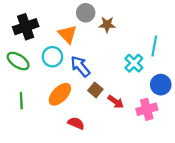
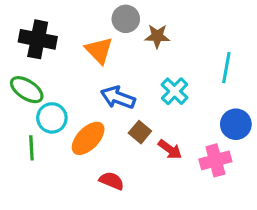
black cross: (26, 27) -> (38, 39), turned 30
cyan circle: (52, 57) -> (52, 118), moved
cyan cross: (134, 63) -> (175, 91), moved
blue arrow: (80, 66) -> (118, 97), turned -30

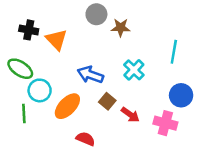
black cross: (38, 39) -> (29, 30), size x0.7
orange triangle: (99, 50) -> (57, 40), moved
pink cross: (215, 160) -> (165, 123), turned 30

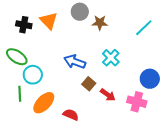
orange triangle: (57, 40) -> (49, 21), moved
cyan line: (174, 52) -> (144, 28), moved, turned 36
orange ellipse: (67, 106) -> (44, 103), moved

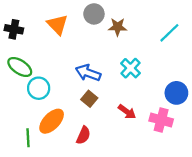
black cross: (24, 25) -> (14, 29), moved
brown square: (89, 84) -> (89, 99), moved
green line: (20, 94) -> (28, 138), moved
red semicircle: (71, 115) -> (83, 135), turned 91

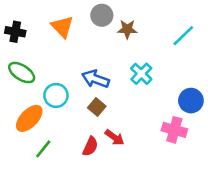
cyan circle: (39, 88) -> (56, 95), moved
red arrow: (127, 112) -> (115, 137), moved
orange ellipse: (52, 121) -> (29, 118), moved
green line: (28, 138) -> (43, 149), moved, turned 42

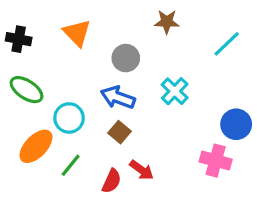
gray circle: (102, 15) -> (126, 58), moved
brown star: (127, 29) -> (167, 22), moved
green line: (43, 149) -> (71, 165), moved

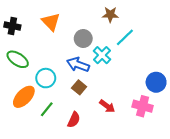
cyan line: (227, 44) -> (125, 37), moved
cyan cross: (175, 91) -> (102, 55), moved
red arrow: (142, 170) -> (107, 106), moved

